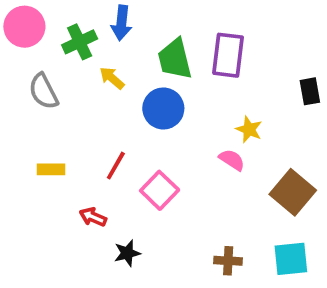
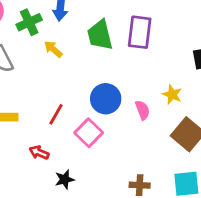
blue circle: (163, 108) -> (106, 99), moved
yellow star: (249, 129) -> (172, 94), moved
pink semicircle: (232, 160) -> (142, 110), turned 36

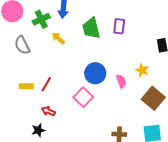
purple rectangle: (140, 32) -> (119, 26), size x0.7
red line: (56, 114) -> (46, 84), moved
black star: (65, 180) -> (38, 130), moved

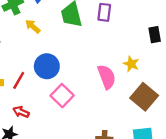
blue circle: (95, 73) -> (47, 66), moved
pink semicircle: (121, 81) -> (107, 77), size x1.5

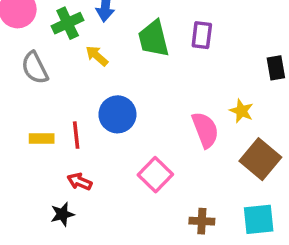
red line: (19, 80) -> (76, 135), turned -36
pink square: (62, 96) -> (155, 175), moved

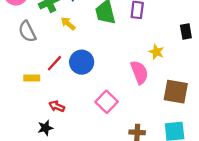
yellow star: (241, 111) -> (156, 52), moved
red line: (76, 135) -> (54, 63), moved, turned 48
brown square: (260, 159) -> (176, 92), turned -30

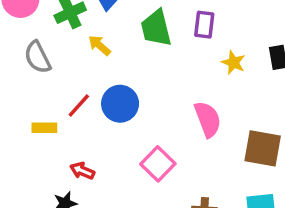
yellow star: (156, 52) -> (233, 62), moved

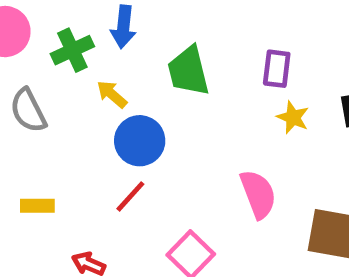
purple rectangle: (204, 25) -> (277, 69), moved
blue circle: (120, 104) -> (140, 141), moved
red line: (79, 105) -> (130, 196), moved

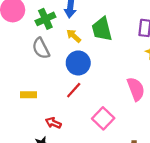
yellow arrow: (112, 94) -> (74, 36), moved
gray semicircle: (28, 111) -> (41, 48), moved

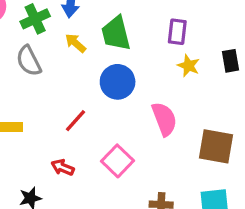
blue circle: (78, 63) -> (118, 82), moved
red arrow: (53, 123) -> (63, 167), moved

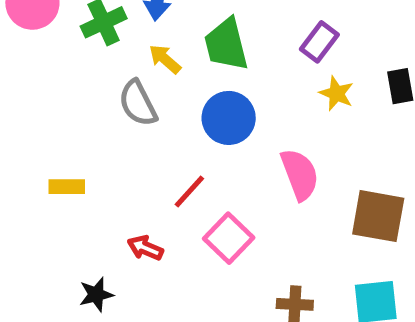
purple rectangle: (177, 32) -> (319, 42), turned 30
gray semicircle: (29, 61) -> (138, 103), moved
red line: (76, 121) -> (189, 192), moved

